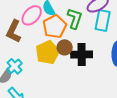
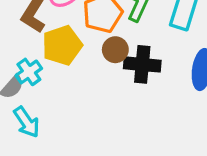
yellow pentagon: (48, 52) -> (62, 45), moved

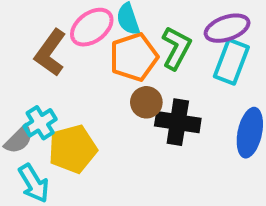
yellow pentagon: (62, 45) -> (73, 149), moved

